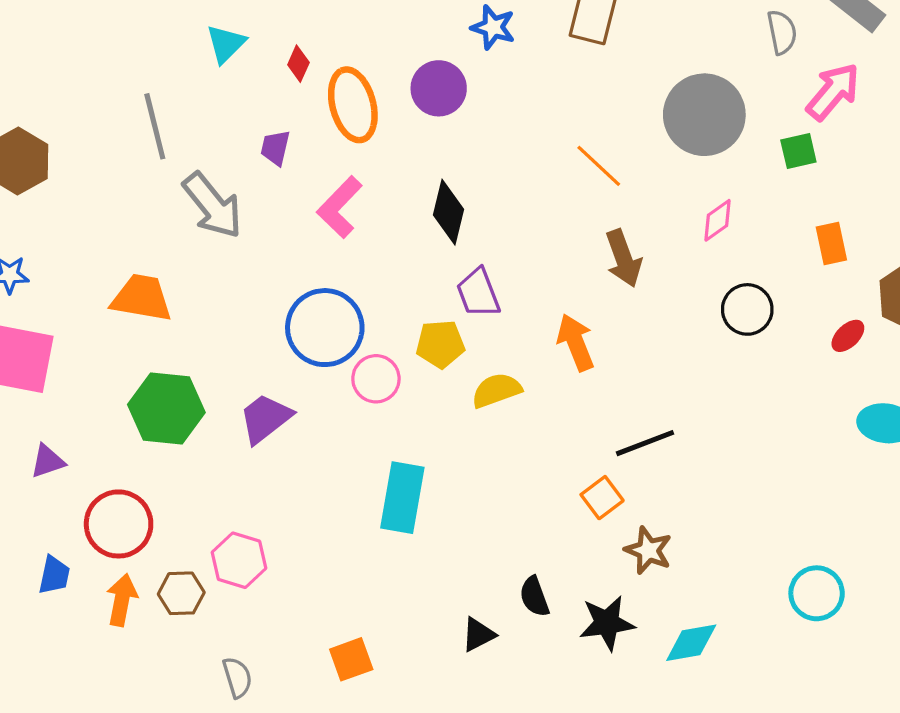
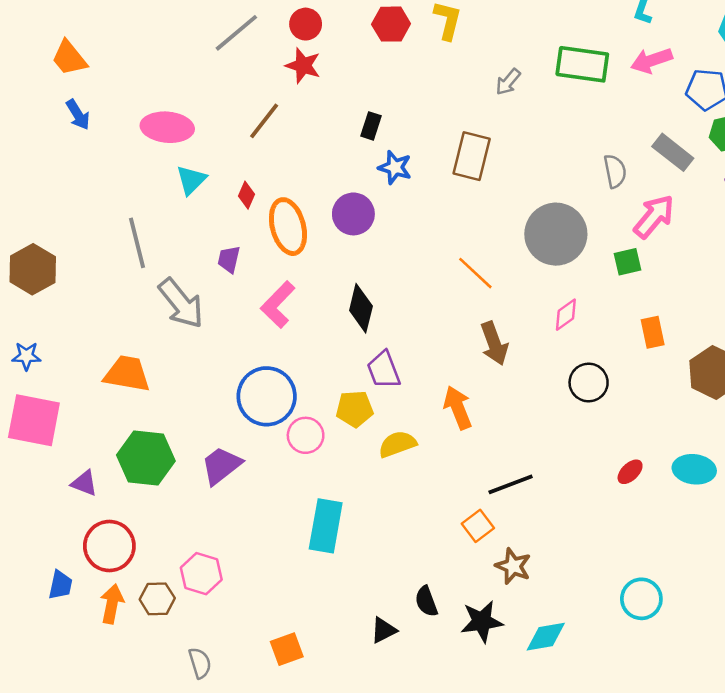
red ellipse: (848, 336) -> (630, 472), moved
purple triangle: (48, 461) -> (84, 483), moved, turned 40

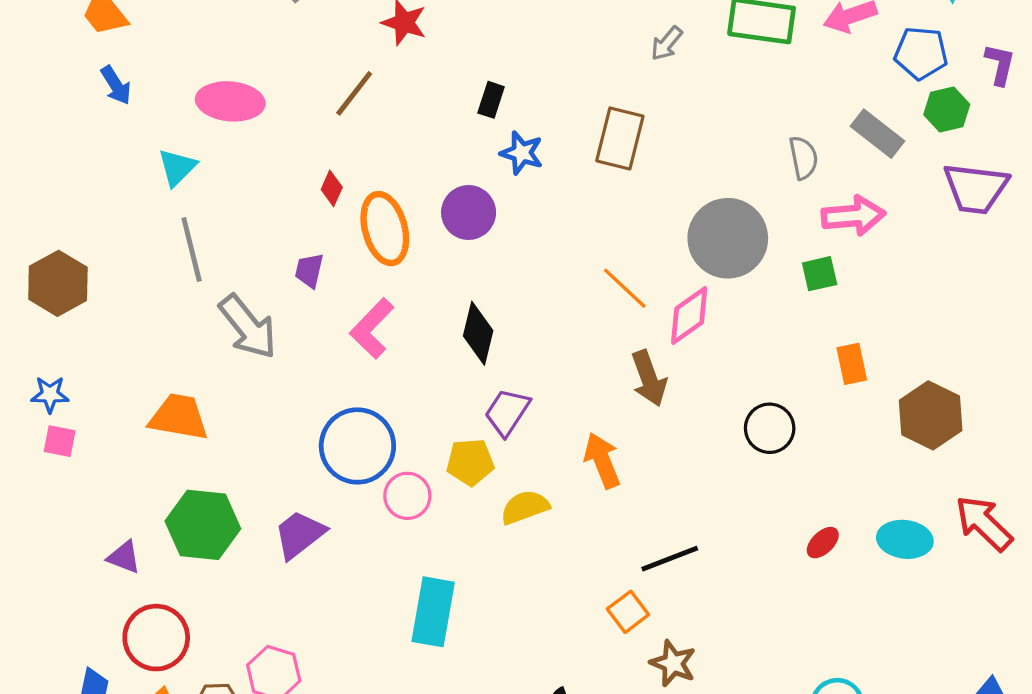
cyan triangle: (191, 180) -> (177, 167), moved
pink arrow: (654, 216) -> (853, 216), turned 45
pink diamond: (566, 315) -> (689, 316), moved, size x1.4
purple trapezoid: (384, 370) -> (507, 412), turned 54
pink square: (34, 420) -> (60, 441), moved, size x0.5

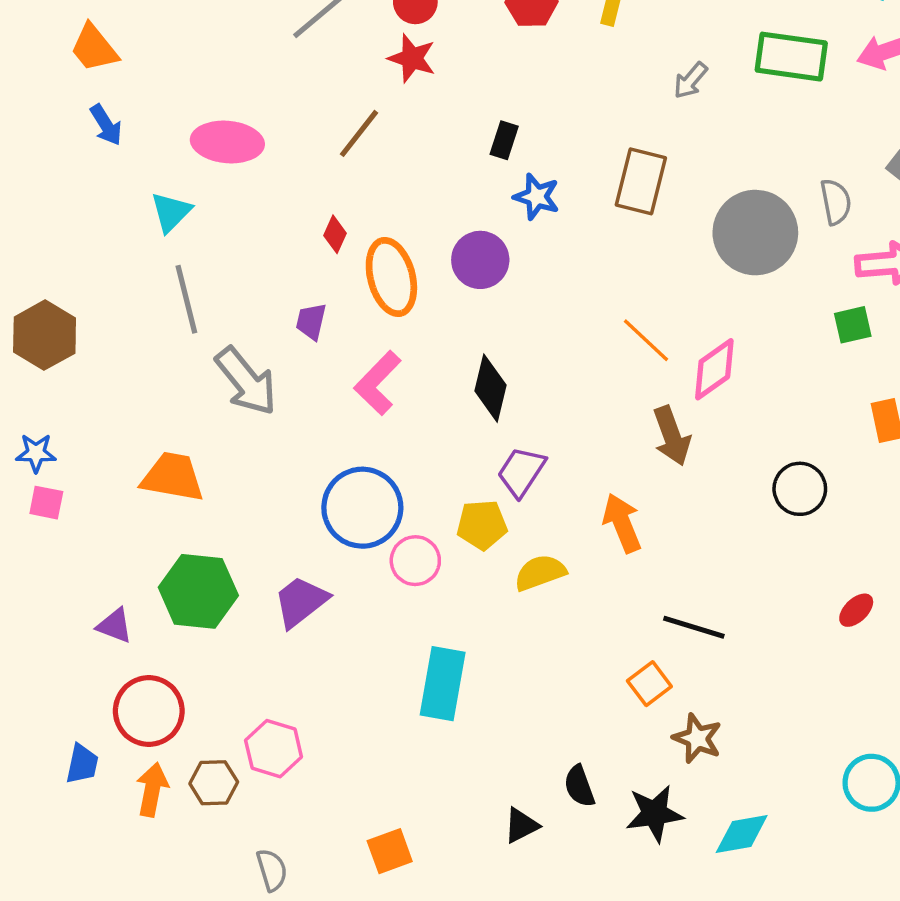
gray circle: (728, 238) -> (755, 233), moved
black line: (670, 559) -> (694, 627), turned 38

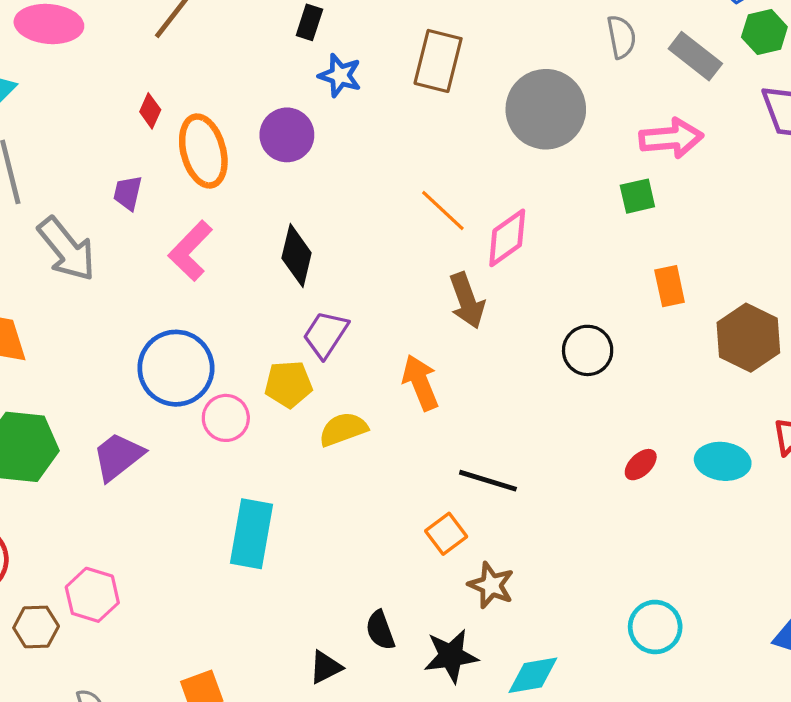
gray semicircle: (836, 202) -> (621, 37), moved

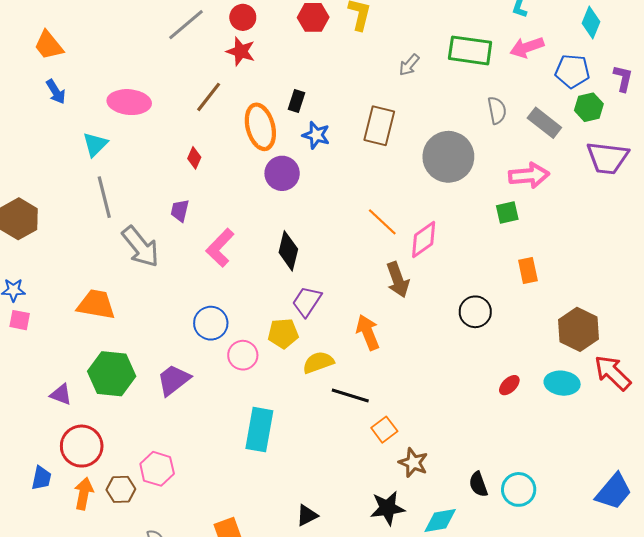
orange ellipse: (203, 151) -> (260, 127), moved
brown hexagon: (748, 338) -> (579, 329), moved
blue circle: (176, 368) -> (211, 323), size x0.7
black line: (488, 481) -> (350, 395), moved
black semicircle: (380, 630) -> (478, 484), moved

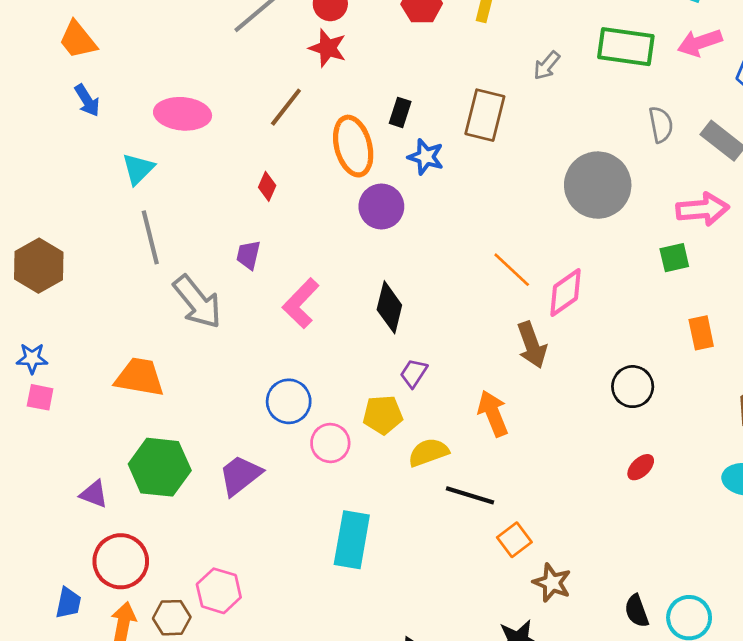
brown rectangle: (379, 126) -> (485, 115), moved
purple trapezoid: (307, 301) -> (414, 373), size x0.7
red ellipse: (509, 385) -> (641, 467), moved

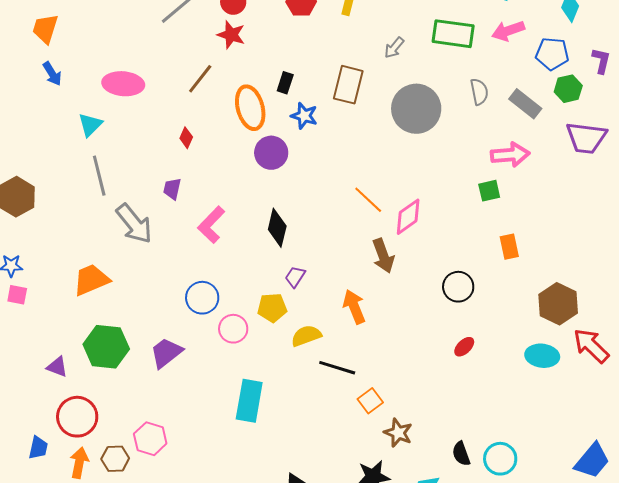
orange trapezoid: (78, 40) -> (45, 29), turned 56
gray circle: (598, 185) -> (416, 109), moved
orange trapezoid: (140, 377) -> (91, 280), turned -33

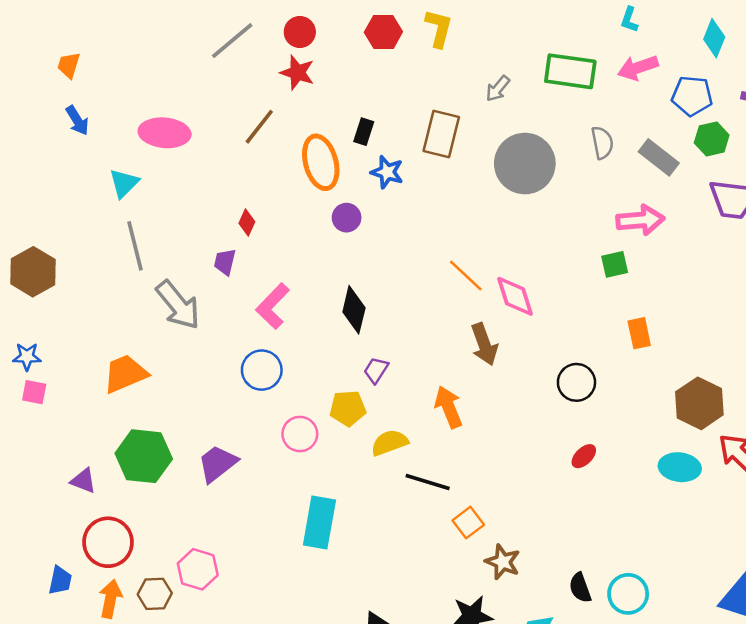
orange trapezoid: (45, 29) -> (69, 65), size x0.7
red diamond: (186, 138) -> (247, 223), moved
purple circle: (271, 153) -> (347, 218), size x0.7
pink diamond: (408, 217) -> (515, 296), turned -72
blue circle: (202, 298) -> (262, 370), moved

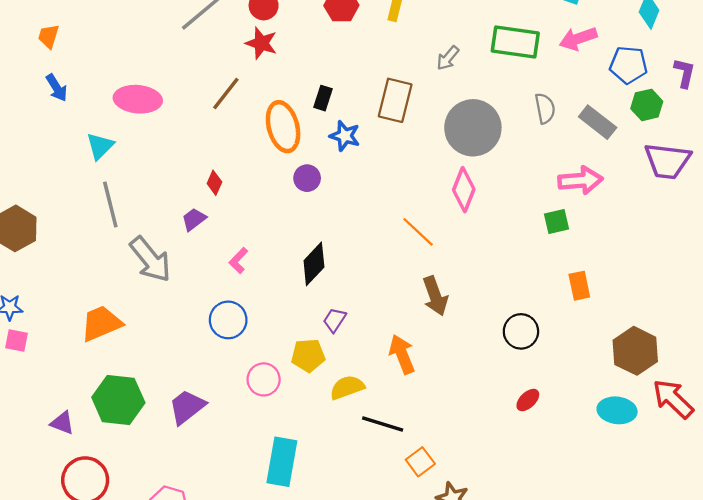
purple trapezoid: (225, 262) -> (194, 219), turned 40
pink diamond: (515, 296) -> (464, 190), moved, turned 39
pink L-shape: (273, 306) -> (238, 260), size x0.6
black diamond: (354, 310) -> (314, 264), turned 30

